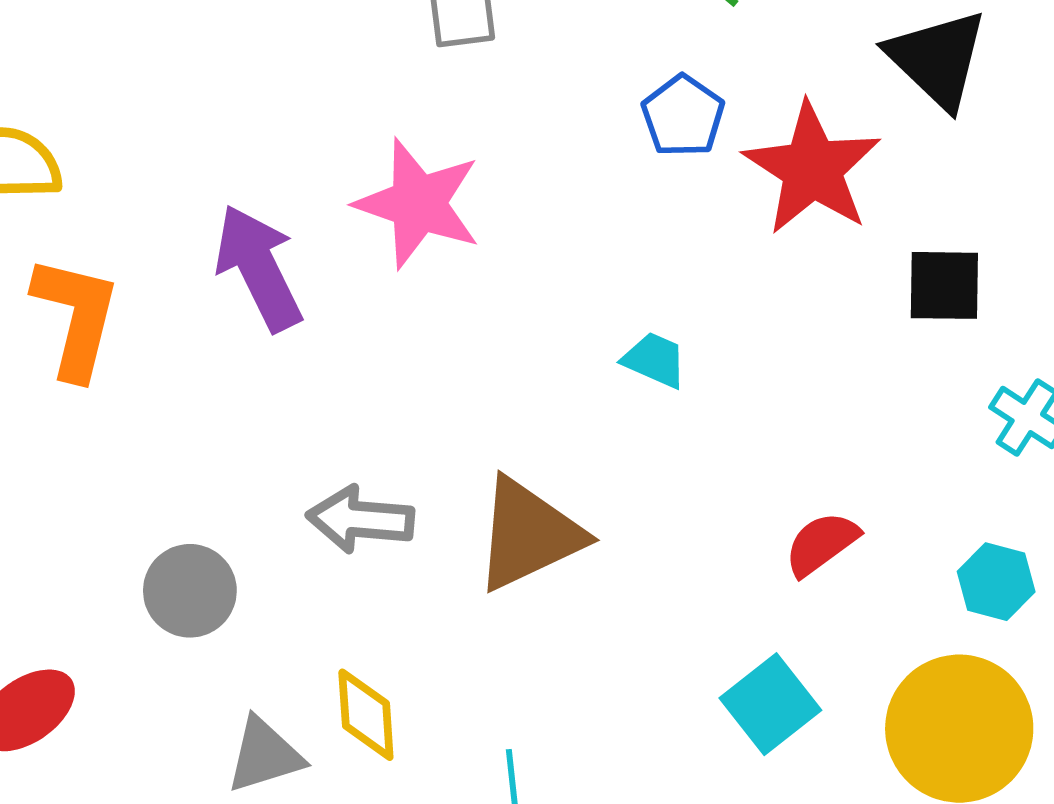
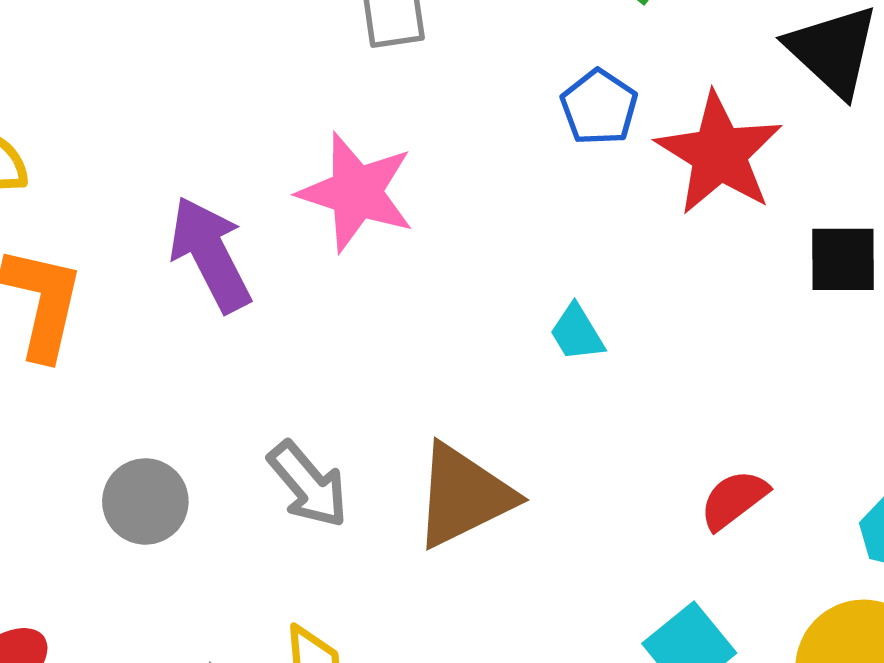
cyan trapezoid: (655, 360) -> (577, 333), turned -144
gray arrow: (360, 519) -> (308, 485), turned -134
gray circle: (190, 591) -> (145, 501), moved

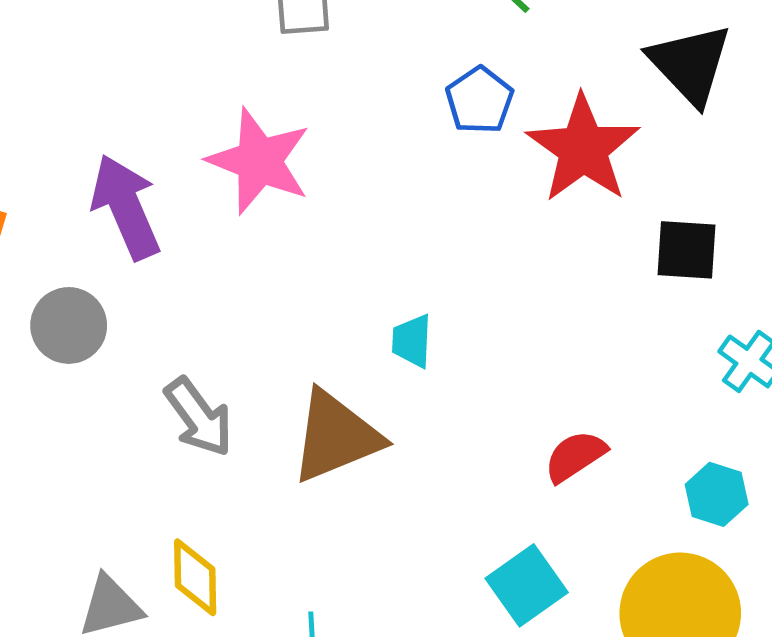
cyan trapezoid: (577, 333) -> (412, 341), moved, turned 30
gray circle: (145, 501) -> (69, 325), moved

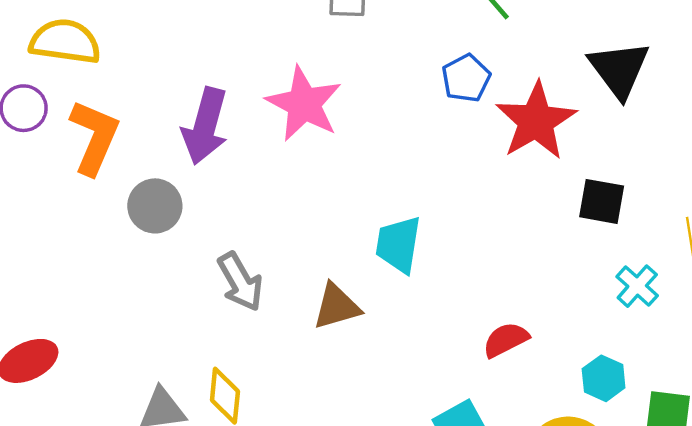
purple arrow: (126, 207) -> (205, 126), turned -148
cyan trapezoid: (412, 341) -> (398, 244), size x1.5
brown triangle: (336, 436) -> (337, 306), size x0.7

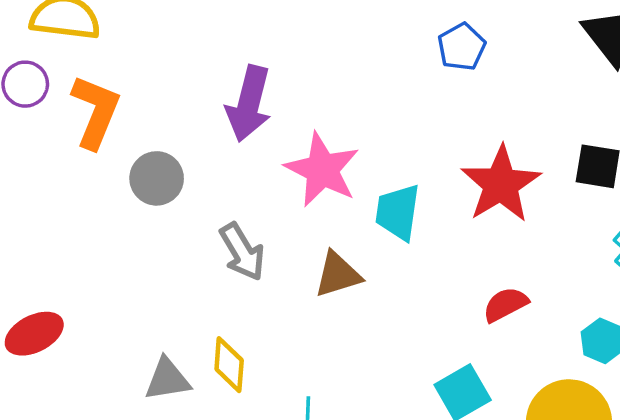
pink star: (304, 104) -> (322, 170), moved
red star: (536, 121) -> (501, 184), moved
purple arrow: (205, 126) -> (249, 104), moved

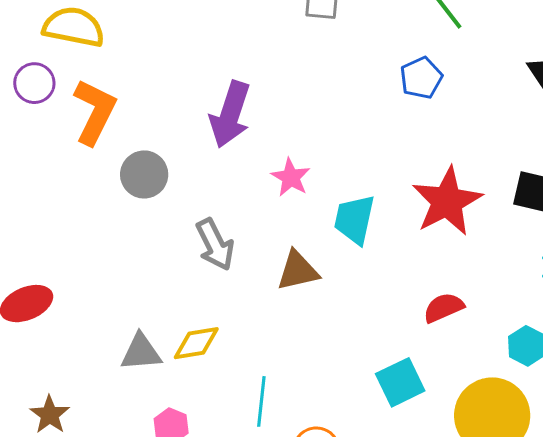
pink star: (322, 170) -> (291, 177), size x0.6
yellow diamond: (229, 365) -> (196, 343), turned 72

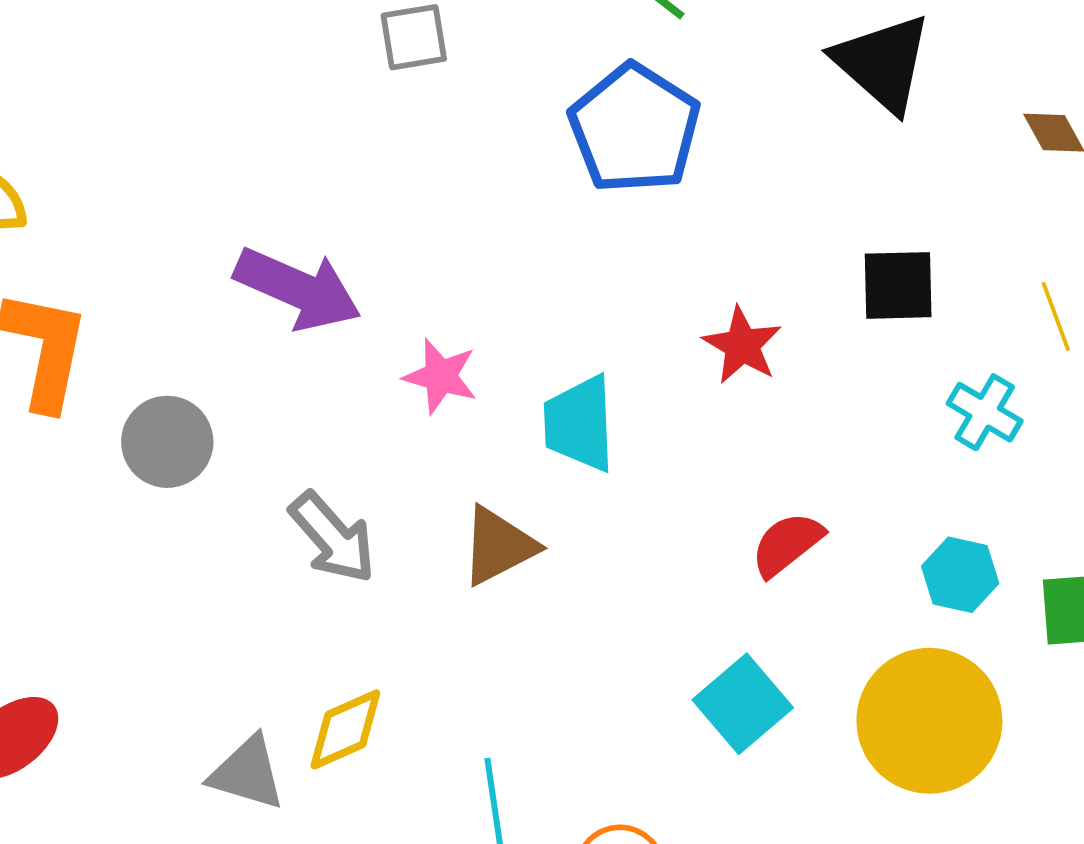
blue pentagon: (421, 78) -> (635, 129), size x1.6
purple arrow: (230, 114) -> (298, 289), turned -70
red star: (447, 201) -> (742, 345), size x0.6
gray triangle: (141, 352) -> (247, 773), turned 36

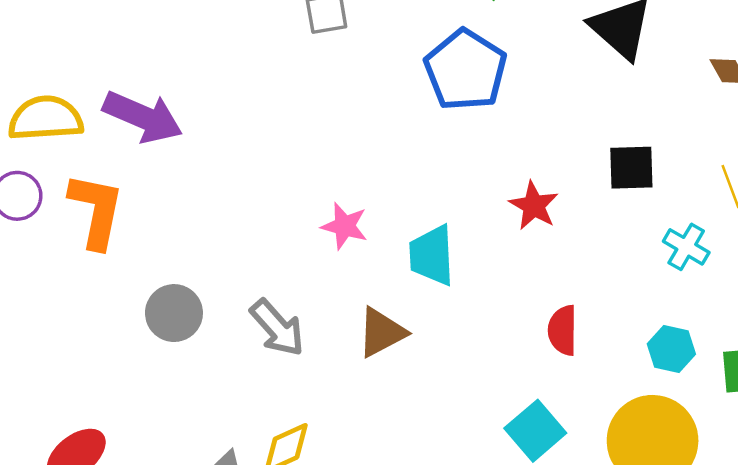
purple arrow: (298, 289) -> (143, 117), moved
gray circle: (167, 442) -> (174, 313), moved
red semicircle: (787, 544) -> (563, 330), turned -51

